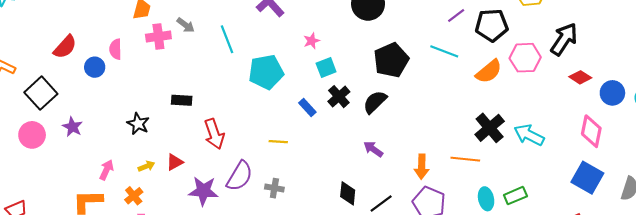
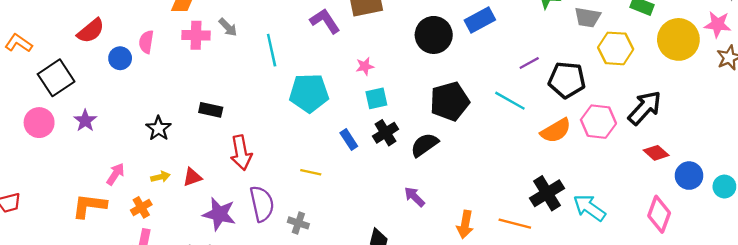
purple semicircle: (240, 176) -> (262, 204), turned -52

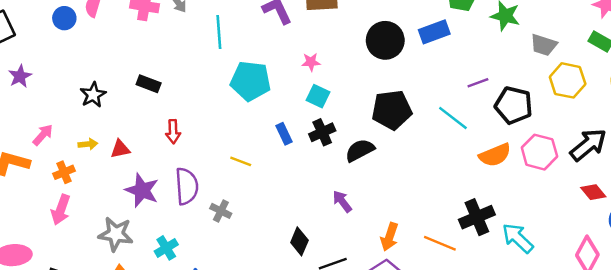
cyan square: (376, 98) -> (318, 96), turned 30
red arrow: (241, 153) -> (173, 131), size x0.7

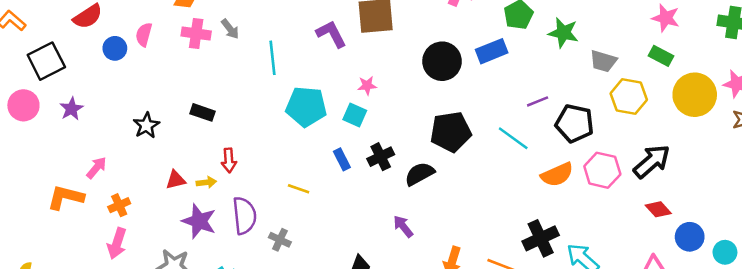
cyan square: (318, 96) -> (355, 115), moved
yellow arrow: (88, 144) -> (206, 182), moved

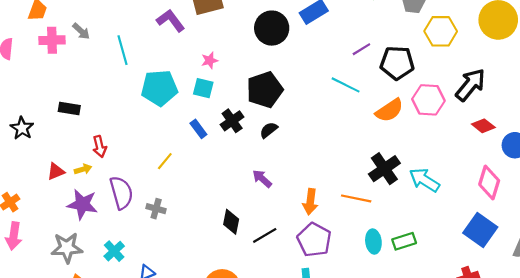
black pentagon: (451, 132) -> (265, 90), moved
black semicircle: (420, 174) -> (269, 130), size x0.7
yellow line: (299, 189) -> (165, 161), turned -60

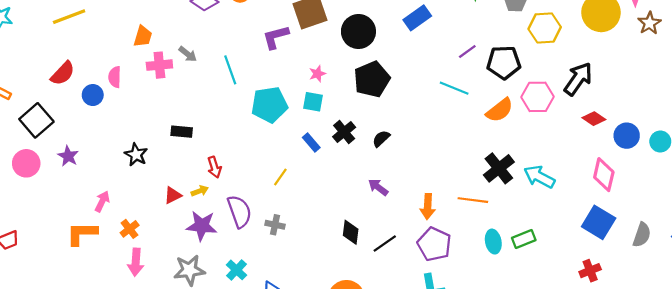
purple L-shape: (171, 21) -> (276, 37), turned -64
black circle: (272, 28) -> (358, 31), moved
black pentagon: (265, 90) -> (372, 79), moved

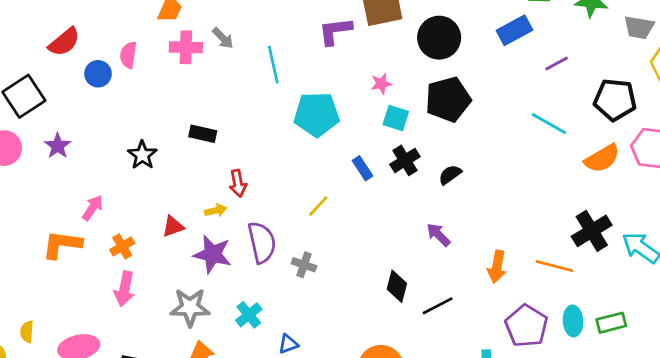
purple line: (467, 51) -> (557, 64), moved
cyan square: (313, 102) -> (396, 118), moved
red triangle: (173, 195) -> (173, 226), moved
purple pentagon: (434, 244) -> (526, 326), moved

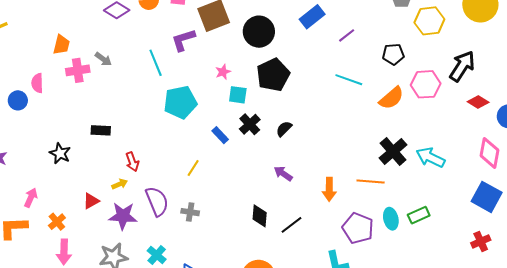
cyan line: (273, 65) -> (156, 63), moved
black pentagon: (615, 100) -> (393, 54), size x0.7

